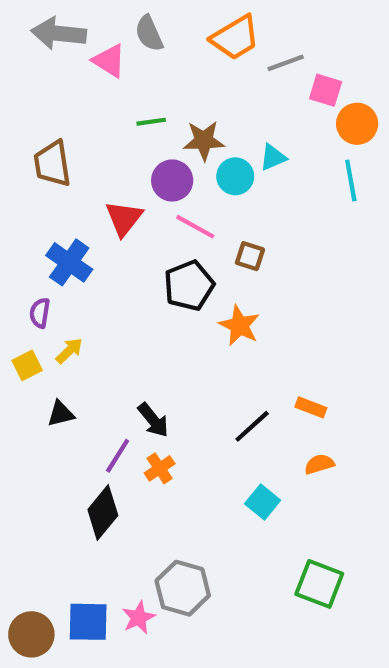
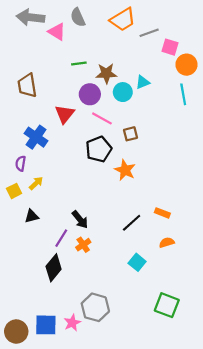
brown square: (250, 256) -> (130, 134), turned -32

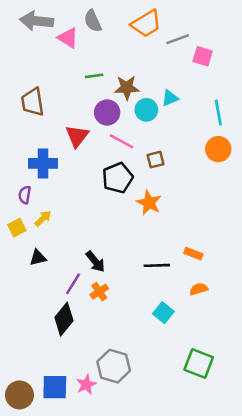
orange circle: (186, 65) -> (218, 149), moved
blue cross: (36, 137) -> (43, 163), turned -35
black line: (132, 223) -> (157, 265), turned 40

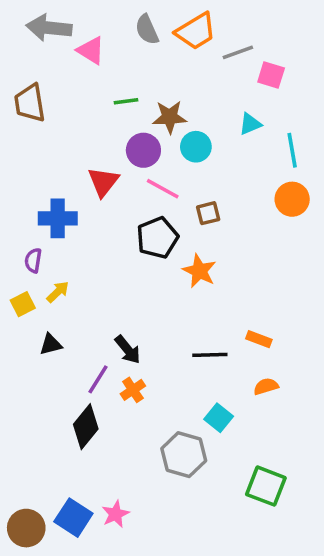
gray semicircle: (93, 21) -> (147, 30), moved
cyan triangle: (170, 98) -> (250, 124), moved
brown trapezoid: (33, 102) -> (30, 103), moved
gray hexagon: (114, 366) -> (184, 455), moved
blue square: (55, 387) -> (73, 518), turned 32

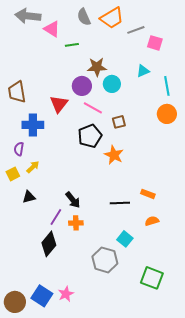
green line: (126, 101) -> (72, 45), moved
brown trapezoid: (30, 103) -> (17, 92), moved
orange cross: (133, 390) -> (76, 223), turned 32

